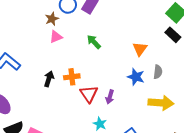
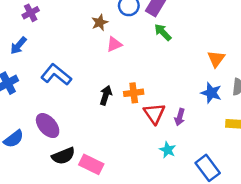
brown star: (52, 19) -> (100, 22), moved
green arrow: (94, 42) -> (163, 32), moved

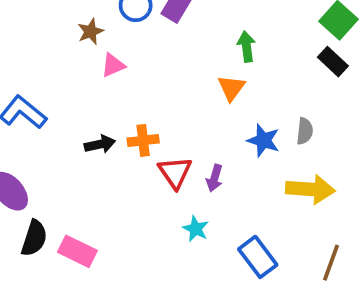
green arrow: (163, 32) -> (246, 47), moved, turned 36
orange triangle: (216, 59) -> (231, 88), moved
black arrow: (106, 95) -> (100, 144), turned 60
black semicircle: (63, 156) -> (34, 238), turned -50

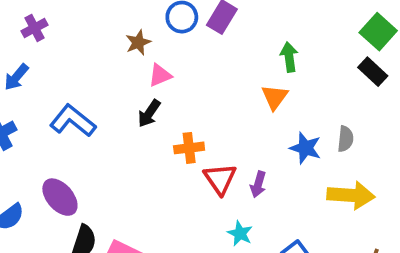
black arrow: (100, 144) -> (149, 113), moved, turned 136

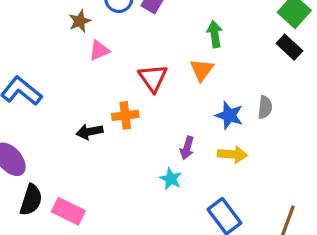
black arrow: (149, 113) -> (90, 132), moved, turned 45
red triangle: (220, 179) -> (153, 78), moved
yellow arrow: (351, 195) -> (233, 154), moved, size x0.7
cyan star: (240, 233) -> (171, 179), moved

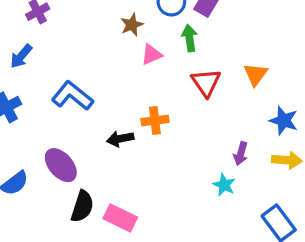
green arrow: (215, 34) -> (190, 38), moved
orange cross: (125, 115) -> (155, 121), moved
black arrow: (90, 132) -> (120, 139), moved

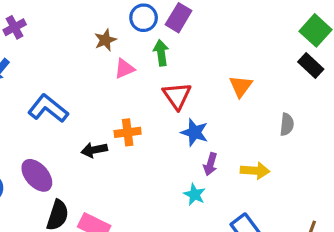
orange triangle: (256, 74) -> (241, 86), moved
blue star: (284, 121) -> (194, 132), moved

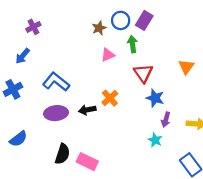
brown star: (105, 40) -> (99, 28), moved
orange cross: (128, 132) -> (110, 98), turned -35
purple ellipse: (37, 175) -> (56, 113), moved, turned -55

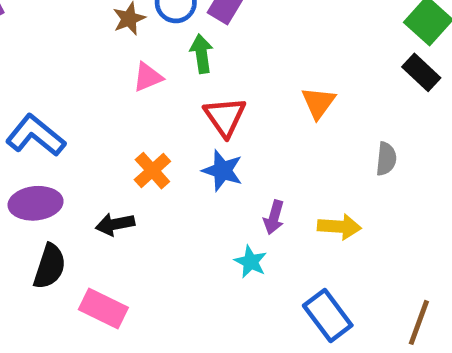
blue star: (155, 98) -> (223, 171), moved
black arrow: (87, 110) -> (115, 224), moved
black semicircle: (62, 154) -> (50, 266), moved

